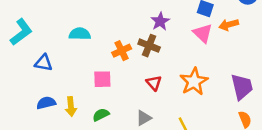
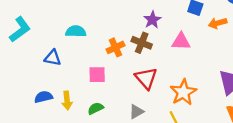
pink triangle: (203, 33) -> (181, 42), moved, turned -42
blue triangle: (44, 63) -> (53, 58), moved
orange star: (194, 82) -> (183, 92), moved
red triangle: (154, 83) -> (146, 78), size x1.5

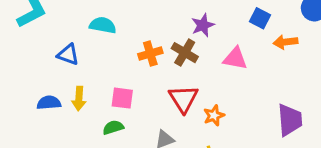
pink square: (97, 75) -> (122, 98), moved
orange star: (183, 92) -> (214, 115), moved, size x0.6
yellow arrow: (67, 101) -> (79, 99), moved

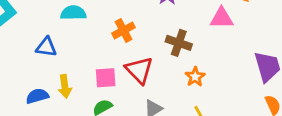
brown cross: (185, 53) -> (179, 43), moved
pink triangle: (235, 58) -> (222, 18), moved
red triangle: (183, 99) -> (139, 70), moved

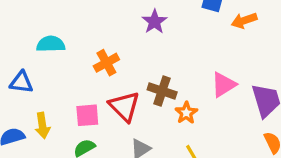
pink triangle: (222, 18) -> (224, 85), moved, turned -30
brown cross: (179, 43) -> (162, 91), moved

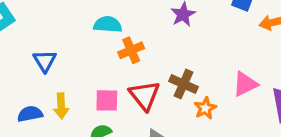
cyan semicircle: (51, 44) -> (108, 25), moved
blue triangle: (21, 82) -> (45, 61), turned 45

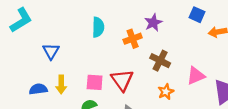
cyan semicircle: (108, 25) -> (98, 27), turned 84
orange cross: (131, 50) -> (133, 39), moved
brown cross: (183, 84) -> (160, 61), moved

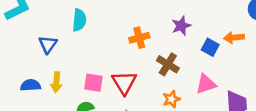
blue square: (197, 15) -> (210, 47), moved
purple star: (153, 23) -> (181, 26), moved
cyan semicircle: (98, 27) -> (79, 20), moved

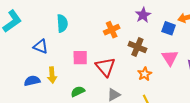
blue triangle: (48, 44) -> (41, 46), turned -35
pink square: (93, 83) -> (80, 58), moved
pink triangle: (206, 84) -> (170, 58), turned -36

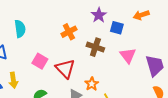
blue square: (169, 28) -> (117, 28), moved
pink square: (80, 58) -> (40, 61), turned 35
orange star: (145, 74) -> (92, 84), moved

